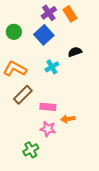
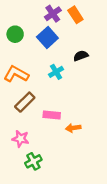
pink star: (48, 129) -> (20, 139), moved

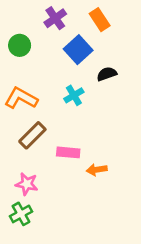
purple cross: (53, 14) -> (55, 18), moved
blue square: (47, 37) -> (78, 50), moved
green cross: (33, 161) -> (21, 214), moved

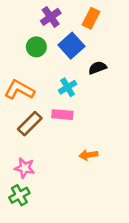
orange rectangle: (100, 20) -> (91, 18), turned 60
green circle: (20, 45) -> (36, 47), moved
pink rectangle: (68, 152) -> (62, 115), moved

